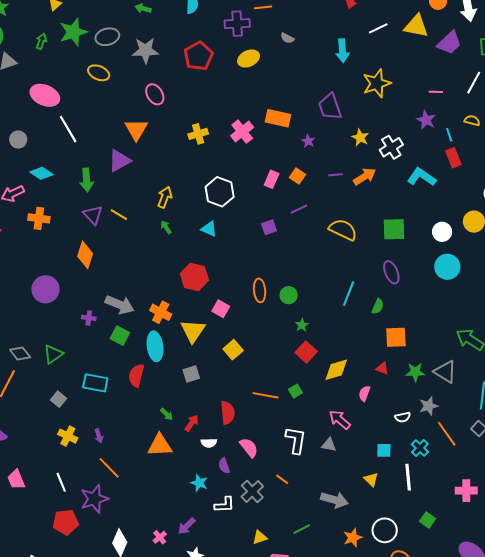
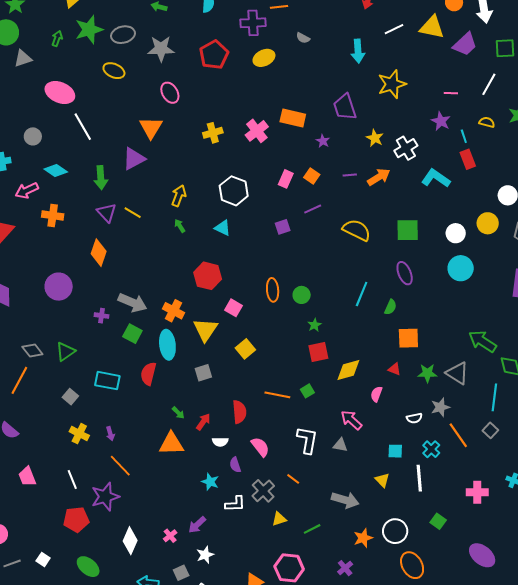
red square: (306, 352) -> (318, 352), turned 35
yellow triangle: (260, 537) -> (279, 519), moved

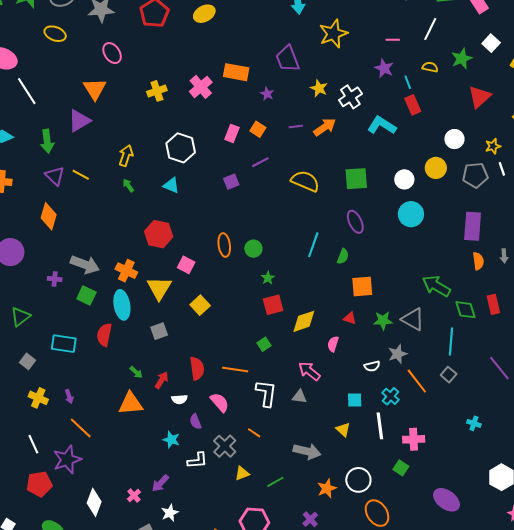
orange line: (277, 395) -> (235, 370), moved
pink cross: (477, 492) -> (414, 439), moved

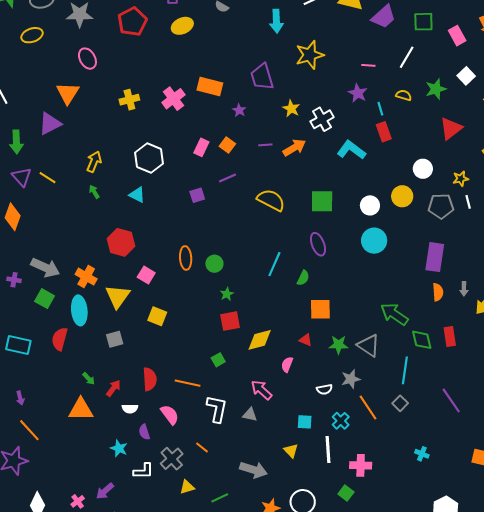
yellow ellipse: (55, 34) -> (32, 35), turned -45
yellow square: (200, 305) -> (157, 316), turned -30

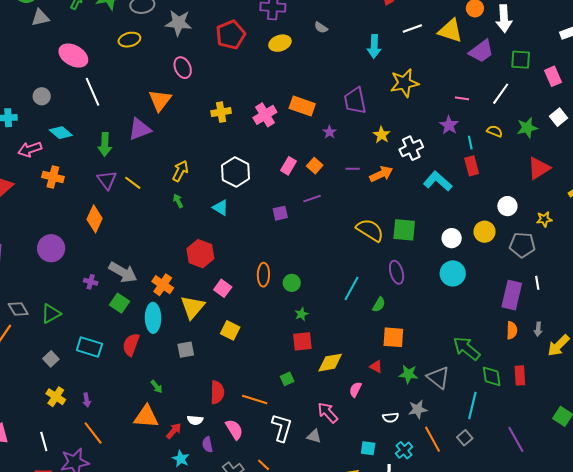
yellow semicircle: (271, 200) -> (370, 230), moved
white line: (468, 202) -> (537, 283), moved
red arrow: (113, 388) -> (174, 431), moved

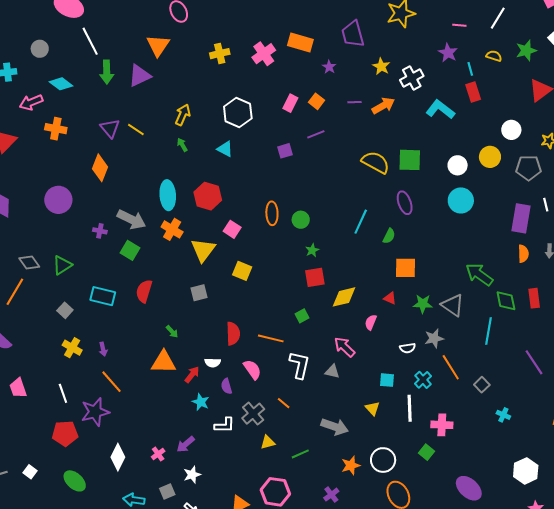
green arrow: (105, 144) -> (107, 72), moved
cyan ellipse: (153, 318) -> (168, 195), moved
gray square: (465, 438) -> (482, 385), moved

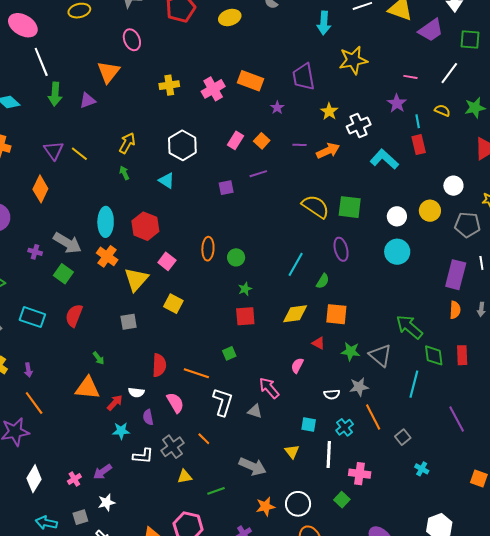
purple triangle: (140, 76) -> (88, 100), size x0.7
yellow diamond: (344, 297) -> (295, 314), moved
cyan star: (201, 402) -> (121, 431), turned -30

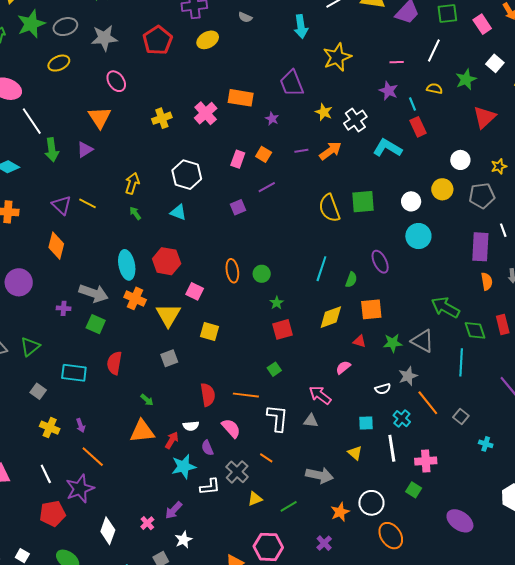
yellow semicircle: (315, 207) -> (329, 208), turned -132
purple ellipse: (341, 249) -> (380, 262), moved
pink semicircle: (297, 365) -> (343, 367), turned 35
cyan star: (121, 431) -> (184, 467), size x1.4

